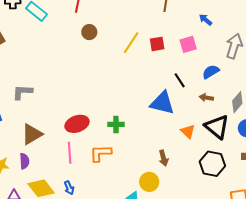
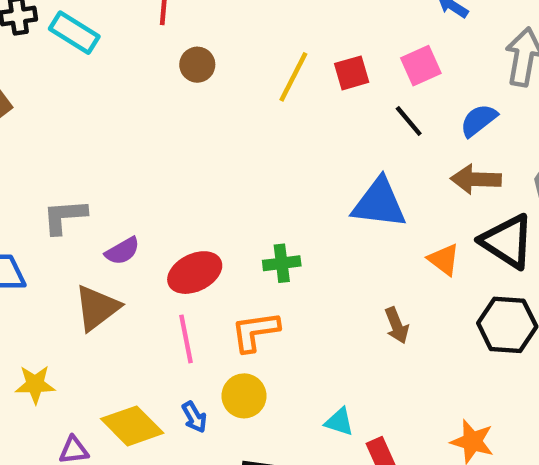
black line: (180, 80) -> (409, 121), moved
brown arrow: (206, 98) -> (476, 179), size x1.5
purple semicircle: (24, 161) -> (122, 251), moved, turned 70
yellow circle: (149, 182) -> (244, 396), moved

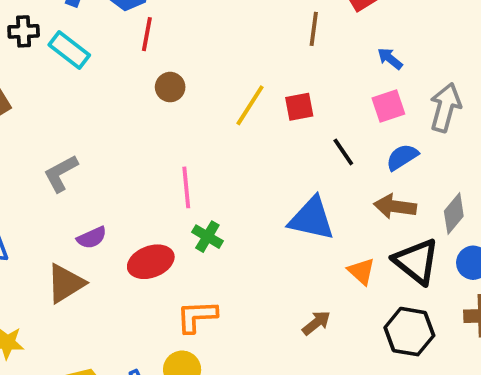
pink square: (421, 66) -> (388, 106), moved
gray L-shape: (65, 216) -> (61, 173), moved, turned -30
green cross: (282, 263) -> (207, 237), moved, turned 32
brown arrow: (397, 325) -> (316, 323), turned -112
pink line: (186, 339) -> (186, 187), moved

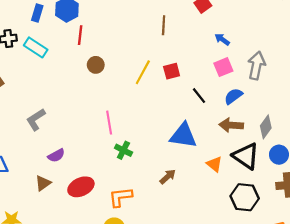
brown line: (314, 29) -> (164, 25), moved
red ellipse: (151, 262) -> (81, 187), moved
brown triangle: (66, 283) -> (43, 183), size x0.7
brown arrow: (316, 323) -> (168, 177), moved

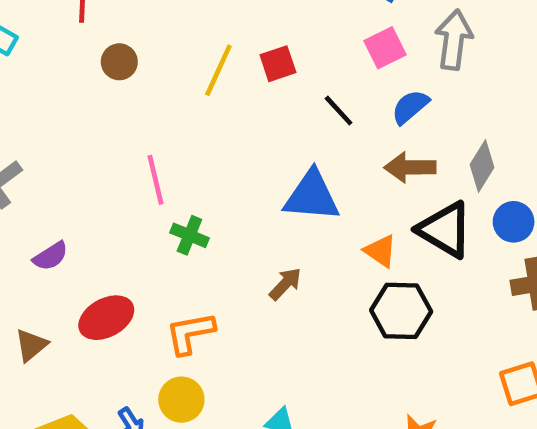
brown triangle: (43, 183) -> (31, 345), moved
black hexagon: (245, 197) -> (401, 311), moved

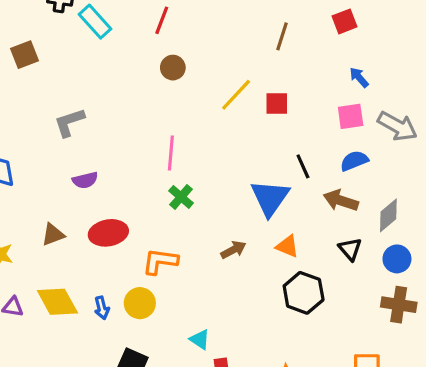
gray arrow: (454, 40) -> (397, 126), turned 93
black line: (339, 111) -> (303, 166), moved
blue triangle: (312, 196) -> (270, 198), turned 42
black triangle: (445, 230) -> (350, 249), size x0.6
orange triangle: (380, 251) -> (287, 246), moved, turned -30

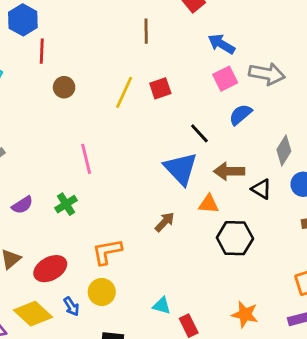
blue arrow: (359, 77) -> (221, 44), size x1.4
green cross: (181, 197) -> (66, 204), moved, turned 35
brown arrow: (341, 201) -> (229, 171), moved
red ellipse: (108, 233) -> (50, 269), moved

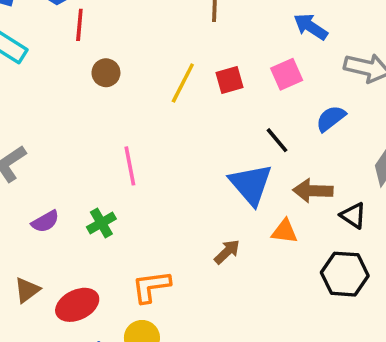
pink square: (225, 79) -> (287, 74), moved
black hexagon: (235, 238) -> (345, 274), moved

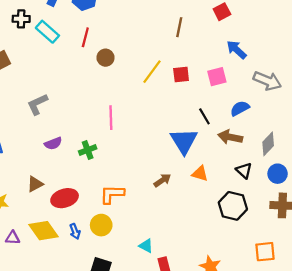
red line: (79, 25) -> (85, 37), moved
brown arrow: (313, 191) -> (230, 137), moved

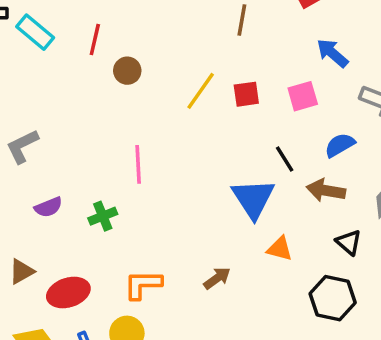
brown arrow: (162, 180) -> (217, 278), moved

